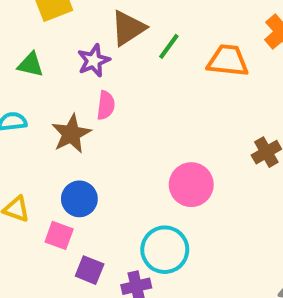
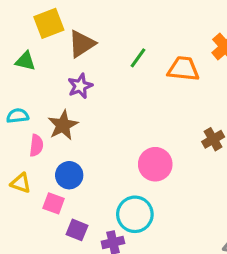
brown triangle: (128, 28) -> (82, 44), moved
purple star: (94, 61) -> (80, 86), moved
green triangle: (31, 65) -> (25, 61), moved
pink semicircle: (106, 105) -> (36, 145), moved

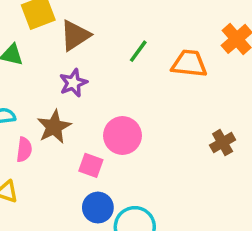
pink circle: (155, 164) -> (122, 136), moved
blue circle: (69, 175) -> (98, 208), moved
pink square: (54, 203) -> (91, 165), moved

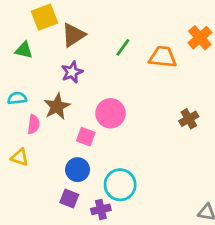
blue circle: (98, 208) -> (78, 170), moved

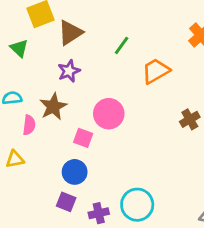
green triangle: (24, 50) -> (19, 48), turned 30
orange trapezoid: (163, 57) -> (156, 71), moved, turned -36
yellow triangle: (20, 157) -> (15, 159), turned -30
cyan circle: (120, 185) -> (137, 205), moved

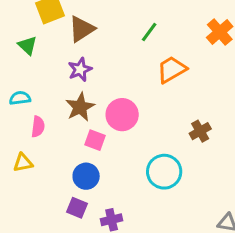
green line: (122, 45) -> (149, 32), moved
brown star: (53, 107) -> (80, 107), moved
brown cross: (190, 119) -> (200, 131), moved
cyan circle: (137, 205) -> (164, 172), moved

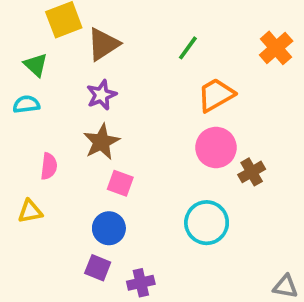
cyan semicircle: (20, 98) -> (26, 104), moved
pink circle: (122, 115) -> (216, 148), moved

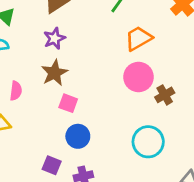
cyan circle: (207, 223) -> (148, 142), moved
blue circle: (109, 228) -> (78, 136), moved

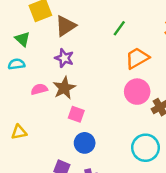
purple star: (54, 38) -> (64, 58), turned -30
pink semicircle: (16, 91) -> (39, 89), moved, turned -112

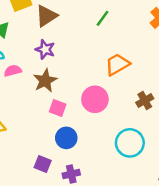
orange trapezoid: (137, 58) -> (117, 64), moved
pink semicircle: (39, 89) -> (13, 71), moved
pink circle: (137, 92) -> (95, 99), moved

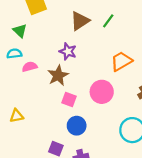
brown triangle: (46, 16) -> (80, 21), moved
purple star: (45, 49) -> (68, 51), moved

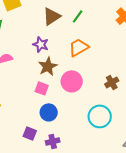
orange trapezoid: (121, 61) -> (79, 47), moved
brown star: (58, 75) -> (48, 66), moved

